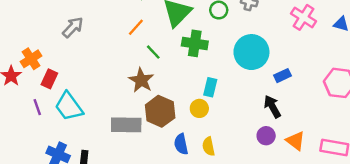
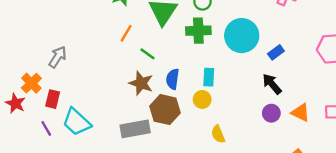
gray arrow: (73, 27) -> (58, 57), moved
green cross: (195, 43) -> (198, 31), moved
blue semicircle: (181, 144) -> (173, 79), moved, turned 30

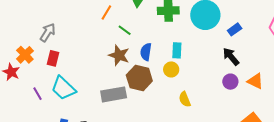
red rectangle: (53, 99) -> (53, 58), moved

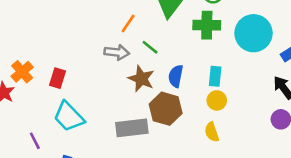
gray arrow: (48, 32) -> (117, 52), moved, turned 60
yellow circle: (171, 69) -> (217, 100), moved
purple line: (38, 94) -> (35, 141), moved
yellow semicircle: (185, 99) -> (212, 132), moved

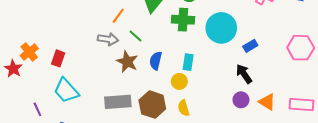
yellow circle: (217, 100) -> (179, 81), moved
brown hexagon: (166, 109) -> (152, 105), moved

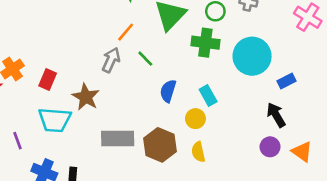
gray arrow: (108, 39) -> (111, 60), turned -78
brown star: (127, 62) -> (86, 97), moved
cyan rectangle: (188, 62) -> (208, 96), turned -42
cyan trapezoid: (66, 91) -> (55, 120), turned -48

